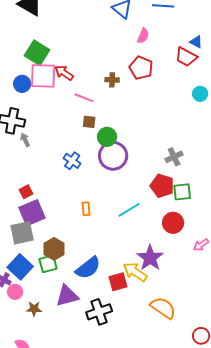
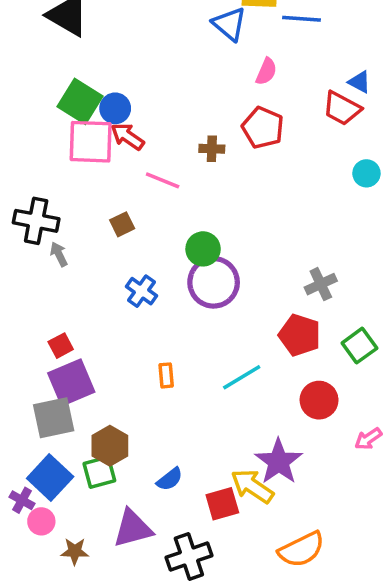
blue circle: (22, 84) -> (115, 108), moved
brown square: (89, 122) -> (122, 224), moved, turned -32
green square: (182, 192) -> (359, 346), moved, turned -30
blue semicircle: (88, 268) -> (170, 479), size x0.6
orange semicircle: (163, 308) -> (301, 549), turned 120

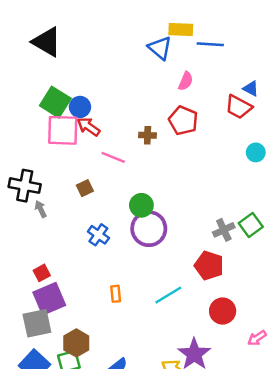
green square: (359, 346) -> (251, 225), moved

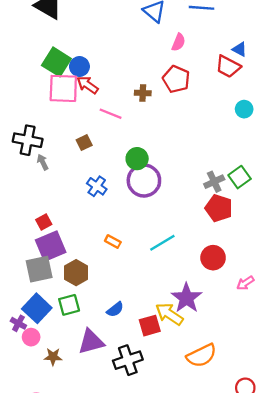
red pentagon: (209, 266) -> (219, 208), moved
orange rectangle: (116, 294) -> (113, 242), turned -56
brown hexagon: (76, 343) -> (76, 273), moved

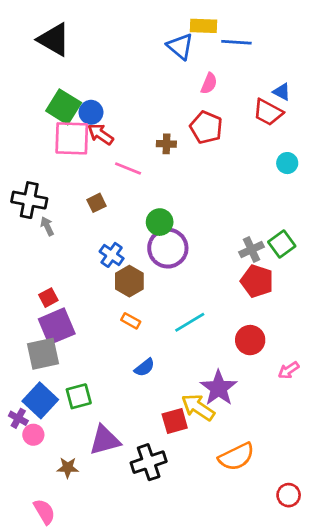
brown hexagon: (76, 273) -> (129, 281), moved
blue semicircle: (115, 309) -> (145, 367), moved
brown star: (53, 357) -> (68, 468), moved

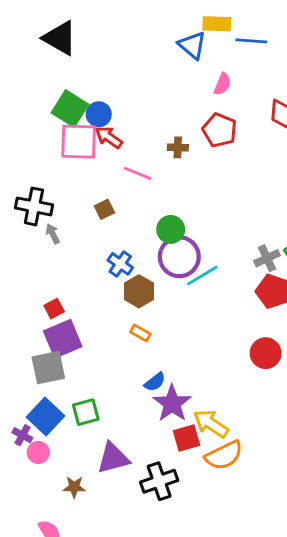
cyan line: (190, 322) -> (202, 275), moved
purple star: (219, 388) -> (172, 404), moved
orange semicircle: (236, 457) -> (224, 455), moved

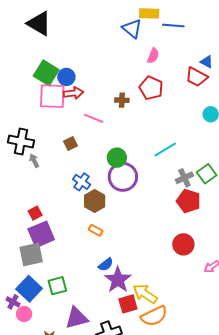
red arrow: (109, 137) -> (73, 93), turned 138
cyan line: (202, 275) -> (165, 150), moved

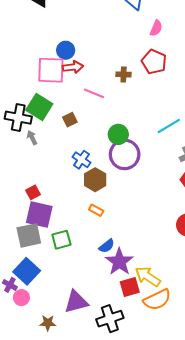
green square: (46, 73) -> (39, 107), moved
purple square: (41, 234) -> (39, 214), turned 36
green square: (57, 286) -> (61, 240), moved

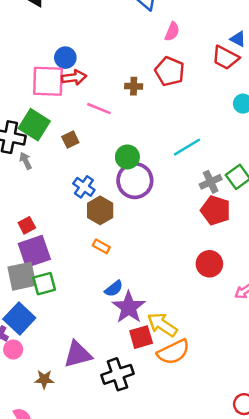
purple square: (39, 214) -> (34, 251), turned -32
green square: (61, 240) -> (44, 284), moved

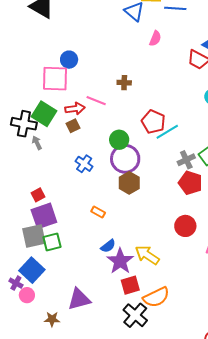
red pentagon: (170, 71) -> (153, 122), moved
red arrow: (74, 77) -> (75, 109), moved
brown hexagon: (100, 210) -> (129, 183), moved
yellow arrow: (162, 325) -> (147, 255), moved
black cross: (117, 374) -> (135, 315), moved, turned -30

